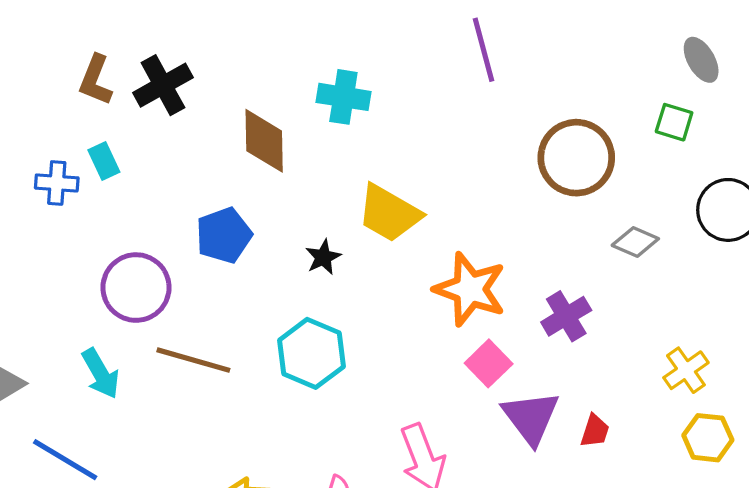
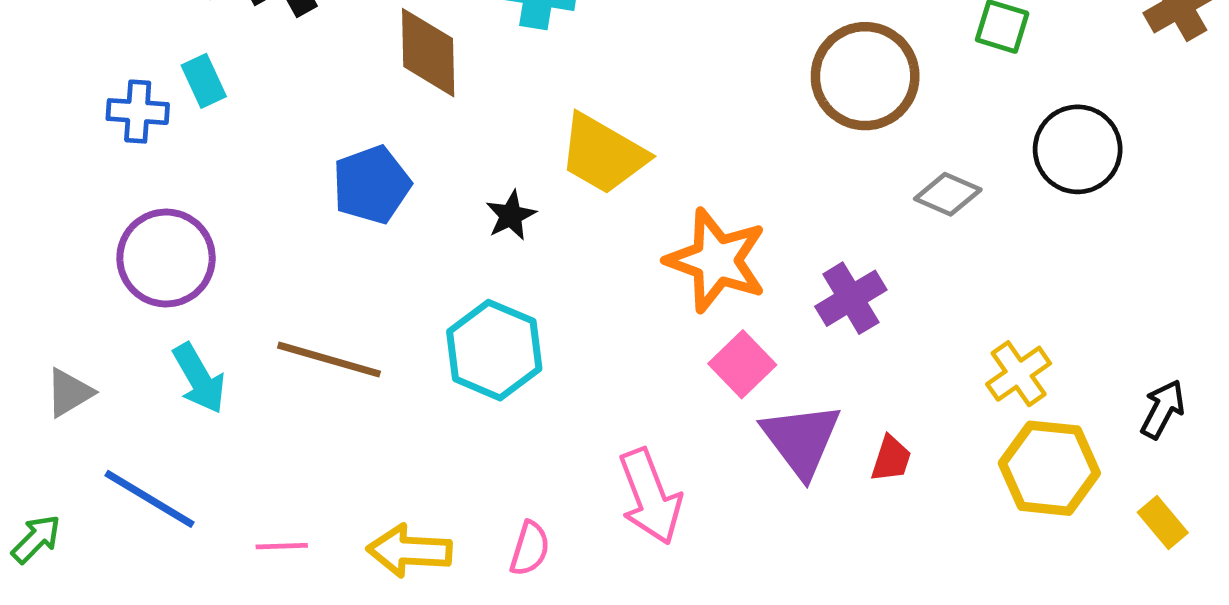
purple circle: (136, 288) -> (166, 258), moved
yellow hexagon: (708, 438) -> (1049, 468), size x1.4

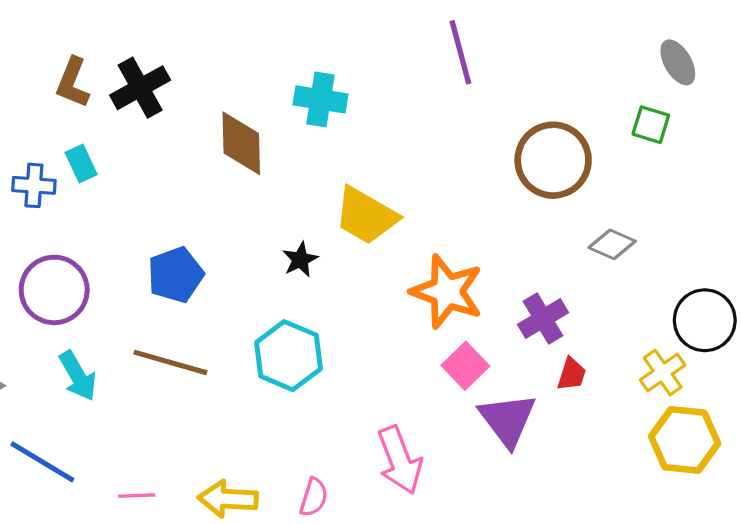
black circle: (1078, 149) -> (705, 320), moved
blue pentagon: (372, 185) -> (176, 275), moved
red trapezoid: (891, 459) -> (572, 374), moved

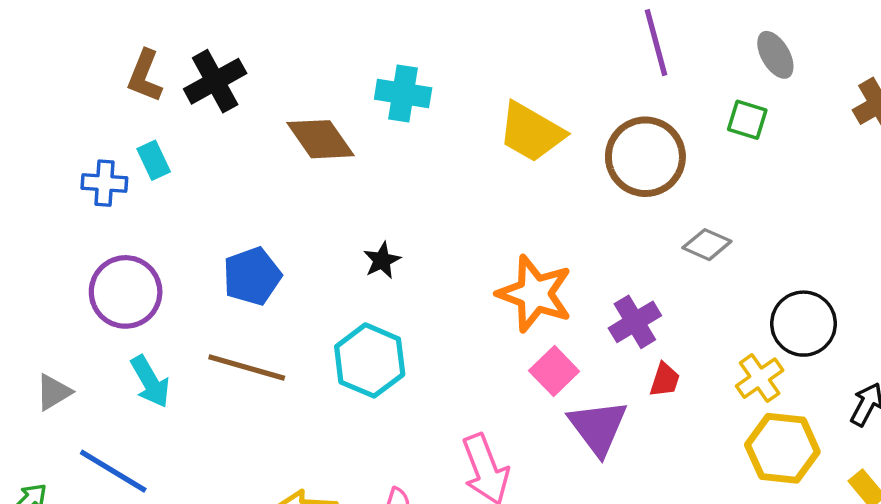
purple line: (460, 52) -> (656, 43), moved
brown diamond: (241, 143) -> (320, 139), turned -34
yellow trapezoid: (366, 216) -> (531, 132), moved

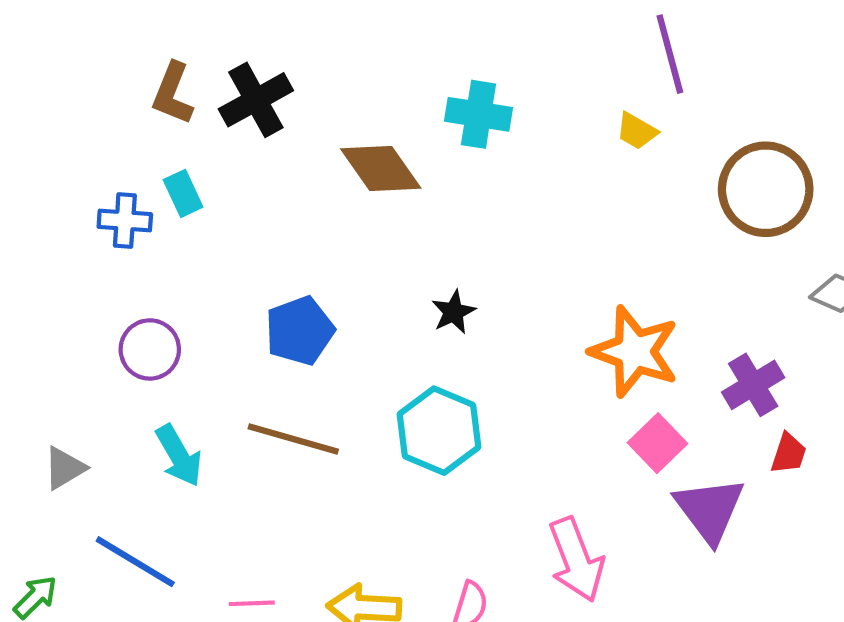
purple line: (656, 43) -> (670, 54), moved
yellow trapezoid: (531, 132) -> (637, 131), moved, size x0.5
purple circle: (126, 292) -> (150, 349), size x0.7

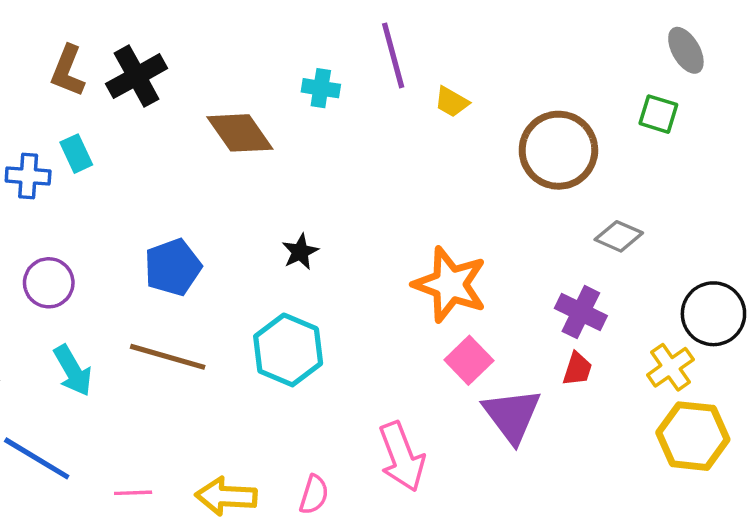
purple line: (670, 54) -> (393, 55), moved
cyan cross: (479, 114) -> (321, 88), size x0.7
purple cross: (753, 385) -> (581, 312), moved, turned -33

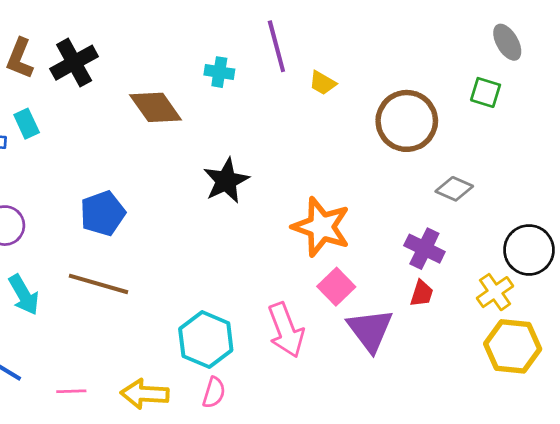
black star: (300, 252) -> (226, 181), moved, size x1.6
cyan hexagon: (288, 350) -> (206, 340), moved
pink arrow: (402, 457) -> (286, 330), moved

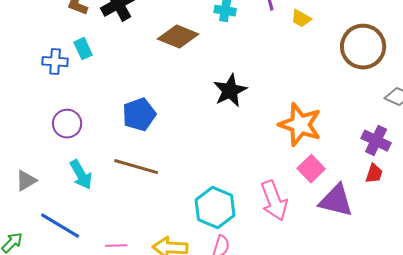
brown diamond: (156, 107) -> (178, 37), turned -33
purple triangle: (370, 330) -> (336, 201), turned -39

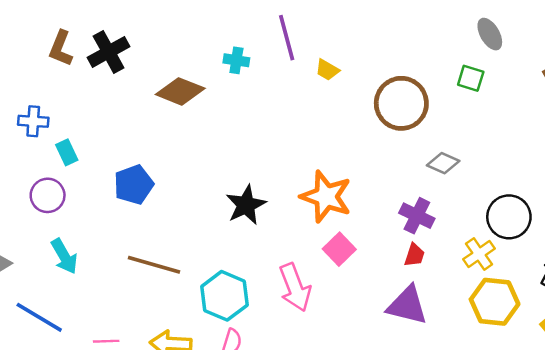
cyan rectangle: (83, 49) -> (67, 152), moved
black star: (230, 91) -> (246, 205), moved
brown line: (136, 167) -> (154, 265), moved
purple triangle: (336, 201) -> (407, 305), moved

